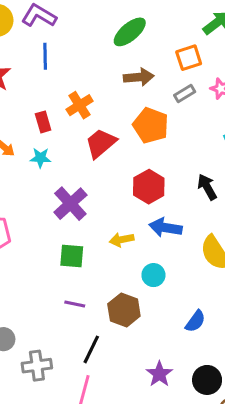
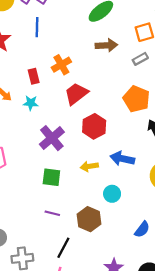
orange pentagon: (151, 125) -> (136, 99), moved
red hexagon: (149, 187) -> (94, 126), moved

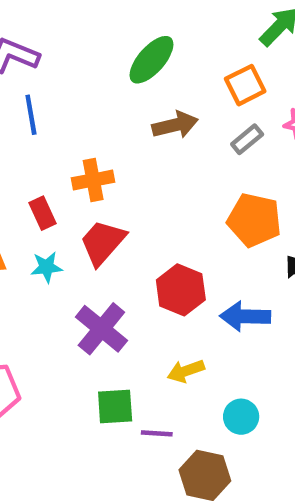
orange cross: (61, 65) -> (93, 180), turned 30
red trapezoid: (76, 94) -> (103, 242), moved
blue arrow: (122, 159) -> (245, 316), moved
purple line: (52, 213) -> (157, 433), moved

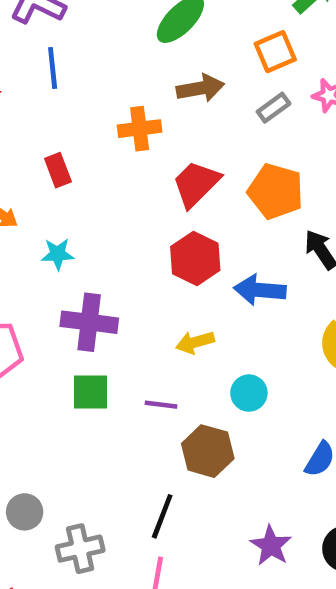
orange cross: (93, 180) -> (140, 129), moved
red trapezoid: (103, 242) -> (196, 184), moved
cyan star: (47, 267) -> (58, 254), moved
purple cross: (101, 329) -> (89, 322), moved, turned -36
green square: (115, 407) -> (91, 392), moved

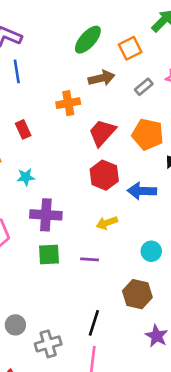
orange square: (275, 52) -> (130, 48), moved
cyan circle: (249, 393) -> (151, 251), moved
brown hexagon: (208, 451) -> (137, 294), moved

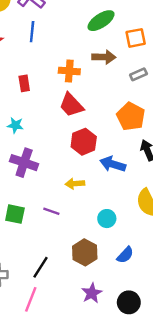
red trapezoid: (102, 133) -> (71, 105), moved, turned -100
green square: (49, 255) -> (15, 214), moved

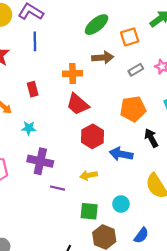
orange pentagon: (131, 116) -> (133, 109), turned -30
purple line: (51, 211) -> (58, 188), moved
green square: (15, 214) -> (89, 211), moved

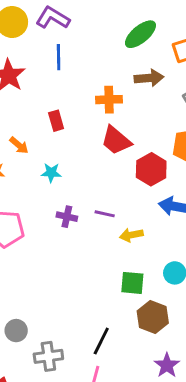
red hexagon: (93, 136) -> (151, 169), moved
purple cross: (40, 161) -> (67, 217), size x0.6
purple line: (58, 188) -> (105, 214), moved

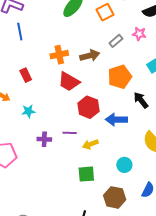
brown arrow: (149, 78) -> (90, 56), moved
red hexagon: (151, 169) -> (88, 107), moved
green square: (132, 283) -> (86, 174), moved

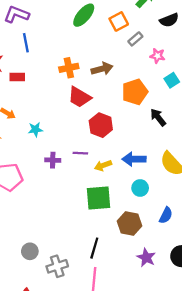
pink star: (139, 34) -> (157, 56), moved
gray rectangle: (116, 41) -> (135, 39), moved
red rectangle: (26, 75) -> (17, 77), moved, turned -64
blue arrow: (116, 120) -> (134, 159), moved
green square: (86, 174) -> (99, 198), size x1.4

